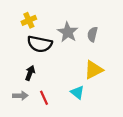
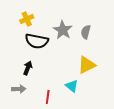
red line: (44, 98) -> (48, 97), moved, turned 32

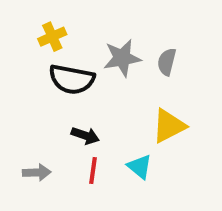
gray star: (63, 30) -> (122, 58), turned 30
black arrow: (28, 68) -> (85, 136), moved, turned 88
red line: (48, 97) -> (93, 171), moved

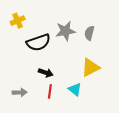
yellow cross: (52, 37) -> (18, 21), moved
black semicircle: (72, 79) -> (38, 42), turned -30

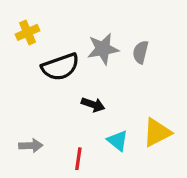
yellow triangle: (90, 67) -> (157, 132), moved
black arrow: (46, 73) -> (93, 105), moved
red line: (50, 91) -> (78, 159), moved

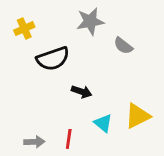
gray star: (103, 49) -> (90, 21), moved
gray semicircle: (141, 52) -> (123, 46), turned -66
gray arrow: (31, 146) -> (34, 142), moved

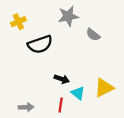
black arrow: (82, 92) -> (62, 79), moved
red line: (69, 139) -> (61, 105), moved

